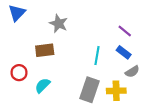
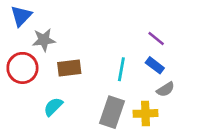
gray star: (59, 24) -> (44, 40), moved, turned -30
brown rectangle: (45, 50) -> (69, 68), moved
red circle: (19, 73) -> (22, 68), moved, size x1.5

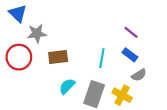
blue triangle: (21, 16) -> (18, 13), turned -30
cyan semicircle: (53, 107) -> (67, 86), moved
yellow cross: (145, 113) -> (122, 95), turned 30

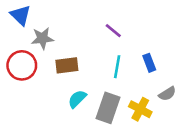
purple line: (131, 32) -> (113, 31), moved
blue rectangle: (130, 55) -> (149, 63), turned 32
gray semicircle: (139, 75) -> (167, 94), moved

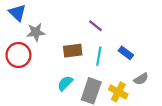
blue rectangle: (149, 63) -> (126, 53), turned -32
brown rectangle: (67, 65) -> (73, 51), moved

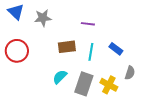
purple line: (96, 26) -> (88, 24), turned -32
gray star: (36, 32) -> (43, 18), moved
gray semicircle: (141, 79) -> (130, 73), turned -40

